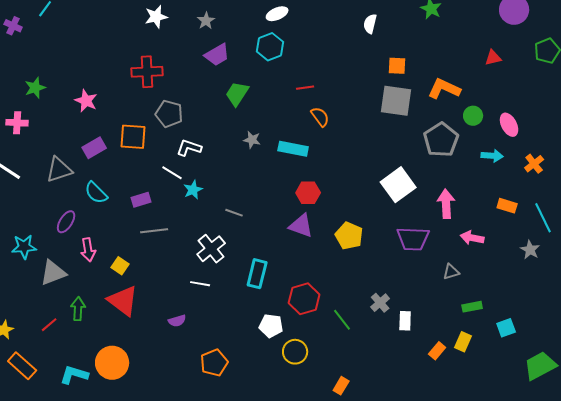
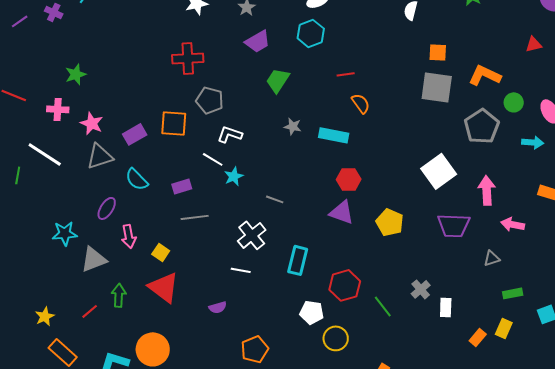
pink star: (86, 101) -> (92, 123), moved

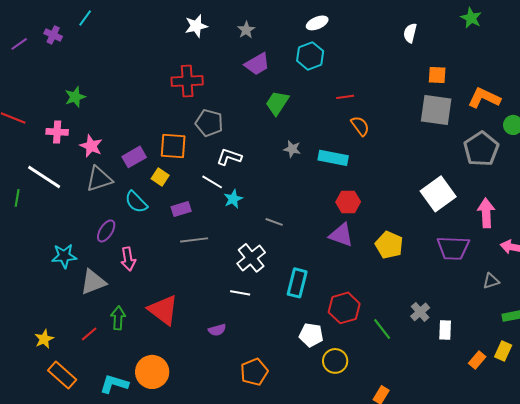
yellow square: (161, 252) -> (160, 177), moved

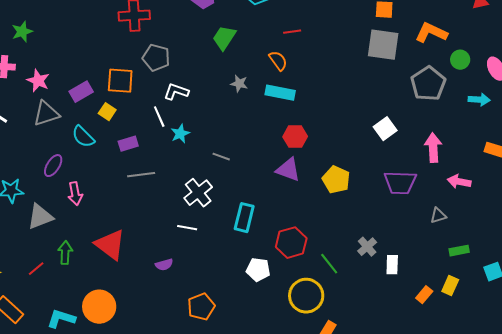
orange semicircle: (360, 126) -> (278, 61), moved
white line: (212, 182) -> (159, 117), turned 35
white square: (438, 194) -> (385, 129), size x0.7
yellow circle: (335, 361) -> (306, 296), moved, size x1.4

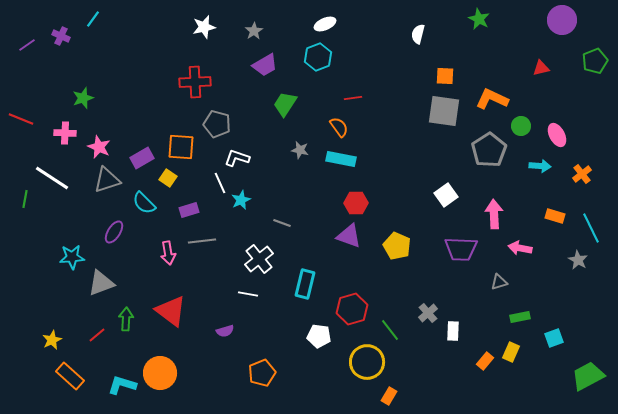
pink arrow: (75, 194) -> (168, 253), moved

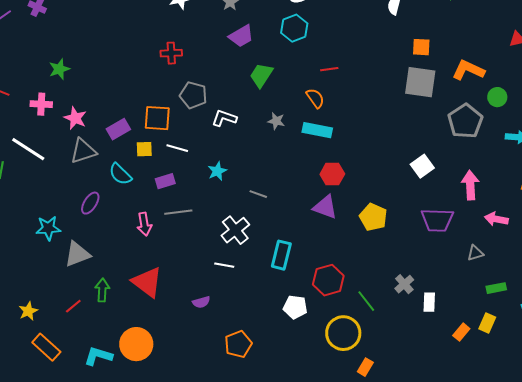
red cross: (195, 82) -> (171, 53), size x0.7
white L-shape: (237, 158) -> (224, 118), moved
yellow square: (168, 178) -> (144, 149), turned -36
white line: (220, 183) -> (177, 148), moved, turned -50

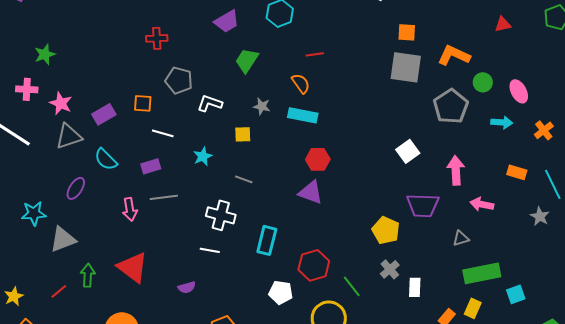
orange square: (157, 118) -> (143, 103), size x0.7
yellow square: (144, 149) -> (243, 134), moved
yellow pentagon: (373, 217) -> (386, 230), moved
white cross: (235, 230) -> (221, 215), turned -36
green rectangle: (496, 288) -> (482, 273), size x1.8

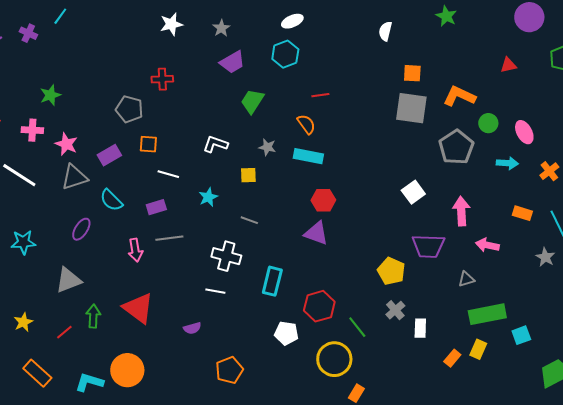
gray pentagon: (179, 80) -> (129, 109), moved
cyan star: (34, 213) -> (23, 242), moved
yellow star: (14, 296) -> (23, 322), moved

